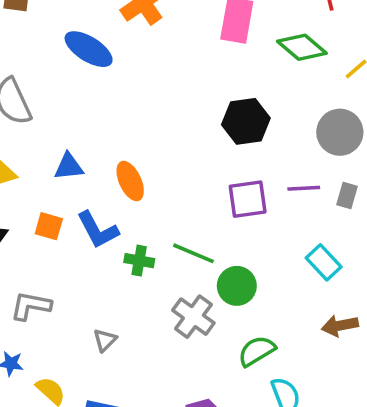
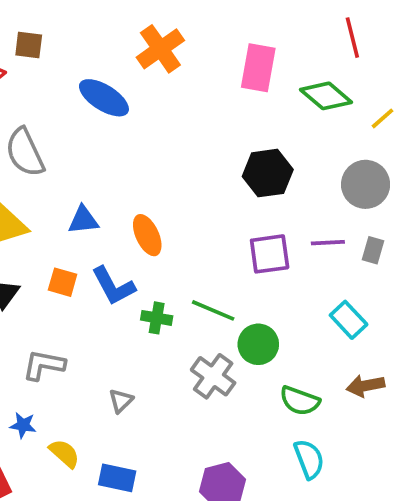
green semicircle: (257, 351) -> (300, 401), moved, turned -129

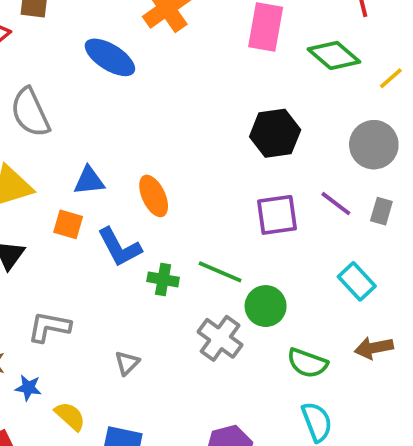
purple line: (328, 243) -> (336, 204), turned 40
orange square: (63, 282) -> (68, 224), moved

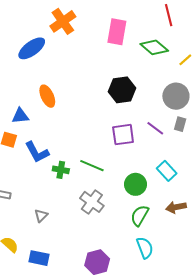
blue ellipse: (110, 57) -> (32, 48), turned -68
orange ellipse: (154, 196) -> (47, 96), moved
gray rectangle: (381, 211) -> (180, 124), moved
green circle: (266, 306) -> (136, 184), moved
green semicircle: (307, 363) -> (140, 215), turned 100

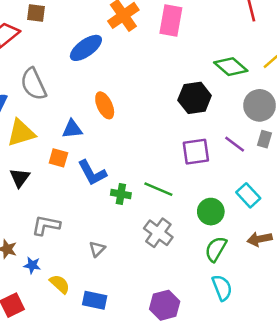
pink rectangle: (117, 32) -> (171, 20), moved
green diamond: (154, 47) -> (231, 67), moved

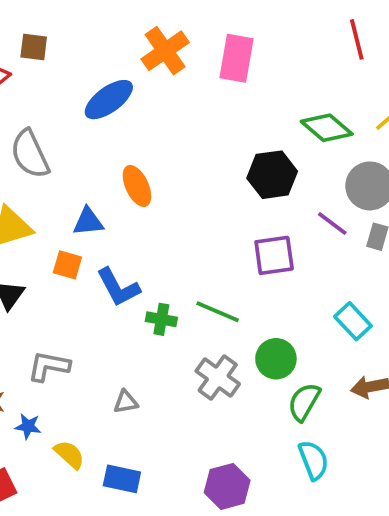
purple line: (235, 144) -> (332, 223), moved
green circle: (211, 212) -> (276, 359), moved
gray triangle: (97, 249) -> (126, 402), turned 35

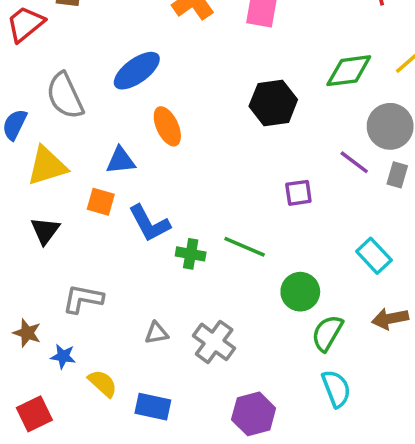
blue ellipse: (109, 100) -> (137, 71), moved
green diamond: (327, 128) -> (349, 71), turned -48
black hexagon: (272, 175) -> (273, 103), moved
purple square: (274, 255) -> (298, 193), size x0.7
gray cross: (218, 378) -> (214, 342), moved

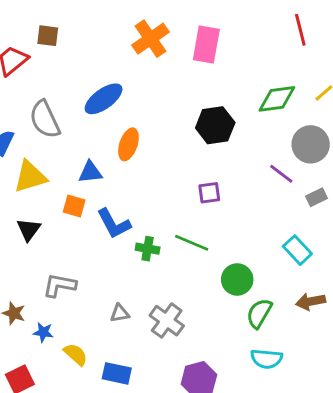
orange ellipse: (167, 126) -> (128, 144), turned 44
gray rectangle: (397, 175) -> (316, 197), moved, turned 48
purple square: (298, 193) -> (209, 193), moved
cyan semicircle: (336, 389) -> (267, 359), turned 116

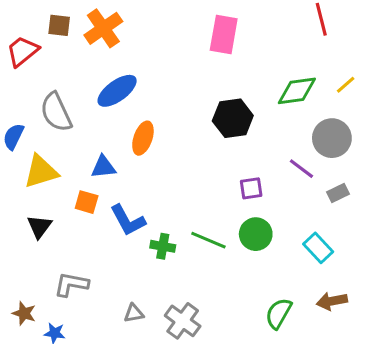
orange cross: (151, 39) -> (103, 28), moved
purple square: (209, 193) -> (251, 188), moved
green circle: (237, 279) -> (256, 234), moved

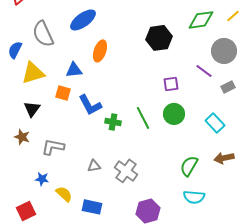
green line: (208, 240) -> (143, 118), turned 40
brown star: (24, 313) -> (22, 137), moved

